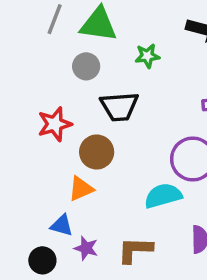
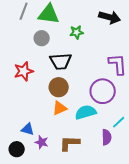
brown circle: (97, 152) -> (59, 87), moved
orange triangle: (81, 189) -> (60, 108), moved

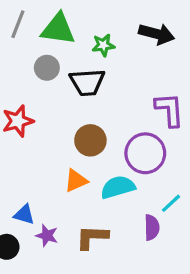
green star: (77, 32) -> (103, 45), moved
black trapezoid: (61, 61) -> (87, 82), moved
brown circle: (59, 87) -> (90, 140), moved

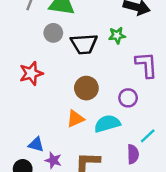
green star: (103, 45) -> (117, 35), moved
purple circle: (145, 153) -> (128, 98), size x0.6

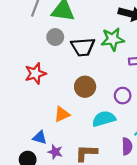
green star: (117, 35) -> (113, 39), size x1.5
orange triangle: (75, 119) -> (62, 114), moved

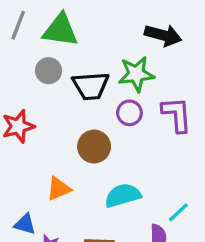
purple circle: (123, 96) -> (129, 113), moved

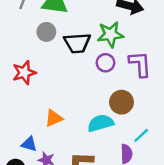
brown circle: (94, 147) -> (121, 102), moved

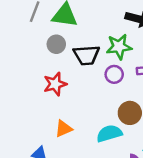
red star: (24, 73) -> (55, 84), moved

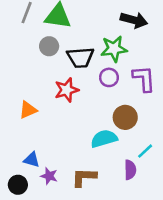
red star: (55, 84) -> (67, 90), moved
orange triangle: (64, 129) -> (28, 110), moved

